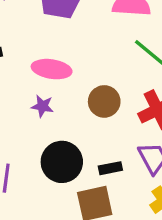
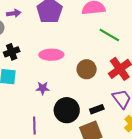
purple star: (42, 106) -> (43, 88), moved

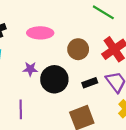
black rectangle: (97, 109) -> (90, 83), moved
black circle: (67, 110) -> (54, 79), moved

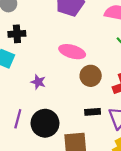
pink ellipse: (40, 33) -> (72, 52), moved
black circle: (54, 79) -> (45, 123), moved

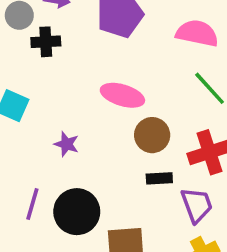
black cross: (17, 34) -> (46, 42), moved
black rectangle: (93, 112) -> (159, 178), moved

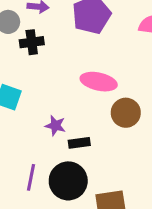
black rectangle: (159, 178) -> (79, 143), moved

